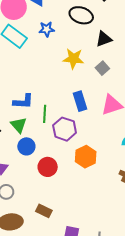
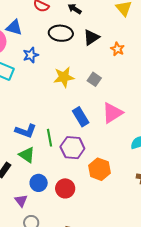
black triangle: (104, 39) -> (91, 37), moved
blue L-shape: (23, 101) -> (26, 131), turned 30
blue circle: (26, 146) -> (39, 183), moved

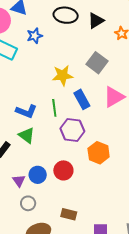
yellow star: (64, 77) -> (63, 75), moved
gray square: (94, 79) -> (97, 63), size x1.5
green line: (49, 138) -> (54, 108), moved
blue circle: (39, 183) -> (38, 175), moved

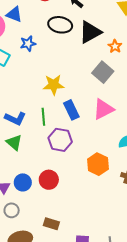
black triangle: (96, 21) -> (90, 32), size x1.4
gray square: (97, 63) -> (103, 72), moved
orange hexagon: (99, 153) -> (98, 164), moved

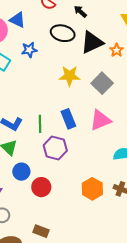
orange star: (115, 46) -> (117, 50), moved
yellow star: (54, 85) -> (70, 76), moved
orange hexagon: (98, 164) -> (92, 189), moved
blue circle: (23, 182) -> (21, 172), moved

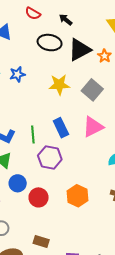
blue star: (29, 50) -> (17, 74), moved
orange hexagon: (92, 189) -> (78, 196), moved

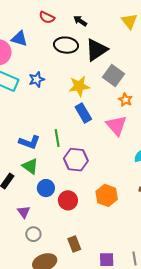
orange star: (104, 56) -> (125, 100), moved
gray square: (92, 90) -> (113, 76), moved
pink triangle: (93, 127) -> (116, 125), turned -40
blue rectangle: (61, 128) -> (83, 113), moved
brown rectangle: (41, 241) -> (74, 244), turned 56

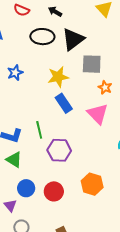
gray square: (113, 76) -> (92, 64), turned -30
blue circle: (46, 188) -> (26, 188), moved

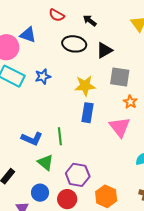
black triangle: (73, 39) -> (104, 50), size x0.7
blue rectangle: (64, 103) -> (87, 113), turned 36
purple hexagon: (59, 150) -> (78, 175), moved
green triangle: (14, 160) -> (45, 162), moved

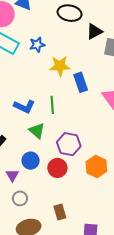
black triangle: (104, 50) -> (94, 31), moved
yellow star: (85, 86) -> (60, 66), moved
blue rectangle: (87, 113) -> (81, 82), turned -30

